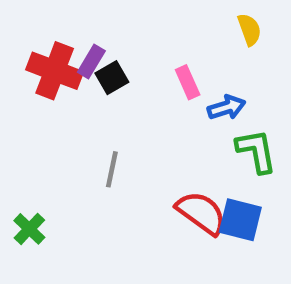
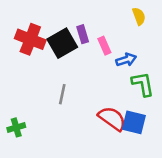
purple rectangle: (91, 62) -> (83, 34), moved, turned -48
black square: (112, 78) -> (62, 43), size x1.6
green cross: (29, 229) -> (16, 127), turned 30

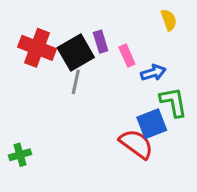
gray line: (62, 94) -> (76, 82), moved
blue square: (134, 122) -> (152, 124), moved, turned -35

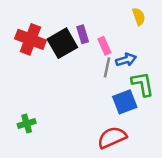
gray line: (76, 82) -> (107, 67), moved
red semicircle: (136, 144) -> (112, 137), moved, turned -60
green cross: (20, 155) -> (27, 123), moved

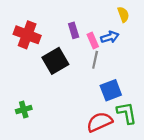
black square: (62, 43) -> (55, 61), moved
blue arrow: (126, 60) -> (110, 37), moved
green L-shape: (143, 84) -> (127, 113), moved

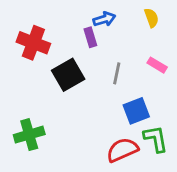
blue arrow: (110, 37) -> (104, 19), moved
pink rectangle: (93, 40) -> (157, 65), moved, turned -35
green cross: (24, 110) -> (29, 135), size x1.5

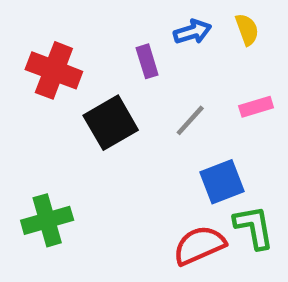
blue arrow: (104, 19) -> (192, 32), moved
pink rectangle: (157, 65) -> (256, 107), turned -48
gray line: (117, 73) -> (190, 120), turned 30

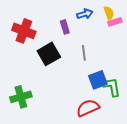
pink rectangle: (256, 107) -> (115, 22), moved
gray line: (190, 120) -> (84, 53), turned -49
green L-shape: (254, 227) -> (112, 87), moved

